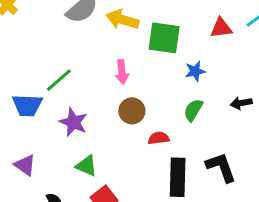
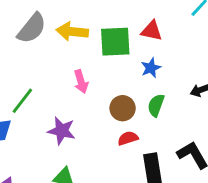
red triangle: (221, 28) -> (152, 31), moved, turned 30
brown circle: (132, 111) -> (123, 108), moved
purple star: (73, 122) -> (62, 131), moved

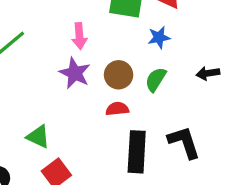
purple star: (62, 131) -> (75, 73), moved

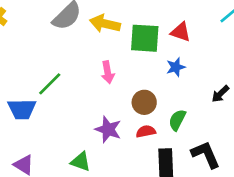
purple star: (75, 73) -> (108, 129), moved
black arrow: (208, 73) -> (220, 94), turned -30
green semicircle: (156, 79) -> (177, 120), moved

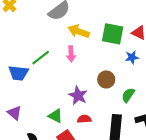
yellow arrow: (105, 24) -> (79, 31), moved
pink arrow: (108, 72) -> (71, 54), moved
red semicircle: (146, 131) -> (84, 119), moved

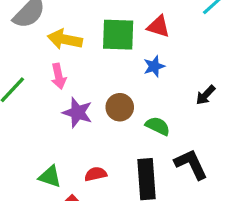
purple star: (78, 95) -> (78, 112), moved
green semicircle: (128, 95) -> (158, 126), turned 91

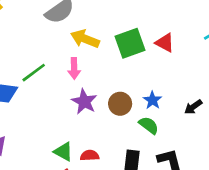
green square: (118, 35) -> (130, 43), turned -32
blue star: (154, 66) -> (152, 100), moved, turned -30
green triangle: (50, 177) -> (63, 152), moved

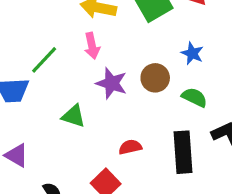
blue star: (152, 100) -> (192, 53), moved
green triangle: (63, 152) -> (74, 116), moved

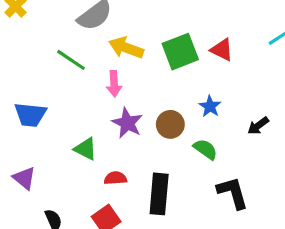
green line: (44, 60) -> (71, 60), moved, turned 72
red semicircle: (130, 147) -> (115, 178), moved
black rectangle: (183, 152) -> (159, 194), moved

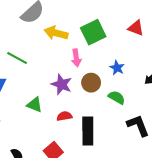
red triangle: (222, 50) -> (136, 28), moved
green line: (71, 60) -> (17, 58), moved
pink arrow: (114, 84) -> (76, 58), moved
red semicircle: (115, 178) -> (64, 116), moved

